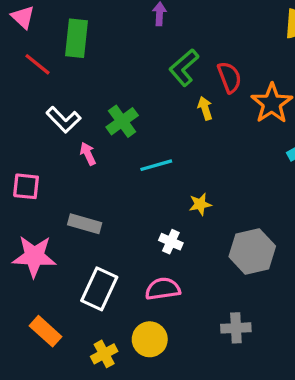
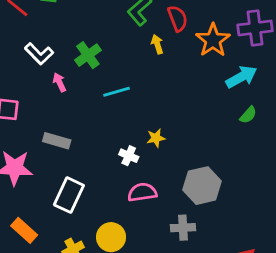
yellow star: (200, 204) -> (156, 138), moved
gray hexagon: (252, 251) -> (202, 186), moved
pink semicircle: (163, 289) -> (142, 192), moved

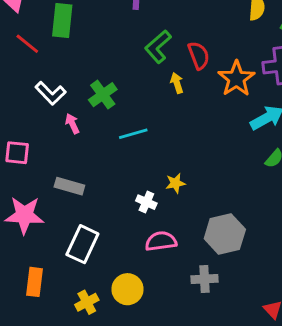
orange rectangle: (24, 230) -> (35, 282), turned 55

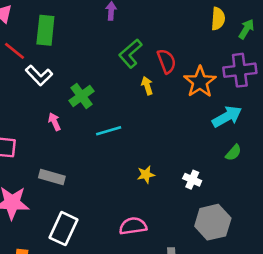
white L-shape: (51, 93) -> (39, 75), moved
white cross: (146, 202) -> (192, 180), moved
gray hexagon: (225, 234) -> (213, 222), moved

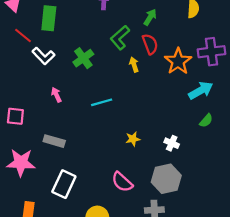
green arrow: (246, 29) -> (150, 17), moved
green cross: (81, 96) -> (83, 58), moved
gray hexagon: (213, 222) -> (166, 179), moved
pink semicircle: (133, 226) -> (122, 182), turned -130

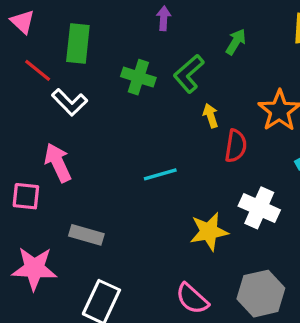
red semicircle: (150, 44) -> (236, 146), moved, turned 30
green cross: (83, 58) -> (138, 77), moved, turned -36
pink arrow: (56, 95) -> (58, 163), moved, size x1.6
yellow star: (133, 139) -> (209, 231), size x1.6
white cross: (172, 143) -> (259, 208), moved, size x1.6

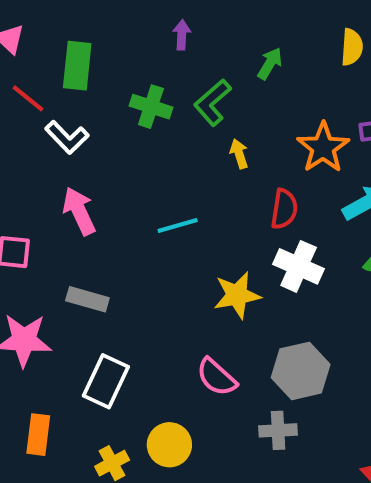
red semicircle: (236, 146) -> (284, 209), moved
pink arrow: (58, 163) -> (79, 211), moved

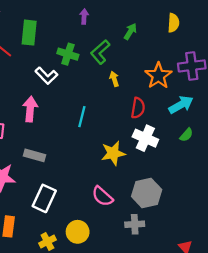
white L-shape: (67, 137) -> (46, 76), moved
pink arrow: (79, 211) -> (30, 109), turned 30
cyan line: (178, 225) -> (82, 117), turned -60

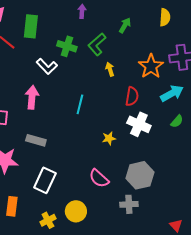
yellow star: (113, 153) -> (109, 138), size x0.6

